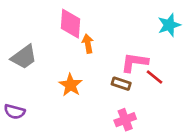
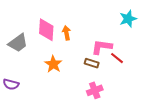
pink diamond: (71, 24) -> (46, 30), moved

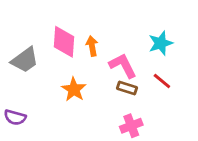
cyan star: (128, 19) -> (161, 43), moved
pink L-shape: (102, 47) -> (123, 66), moved, turned 55

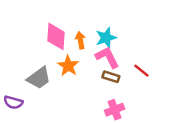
cyan star: (161, 43) -> (106, 38), moved
gray trapezoid: (25, 60) -> (39, 78), moved
orange star: (74, 89) -> (68, 66), moved

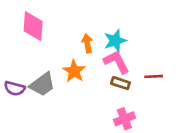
pink diamond: (56, 36) -> (33, 26), moved
red line: (141, 71) -> (154, 76), turned -42
purple semicircle: (13, 102) -> (15, 88), moved

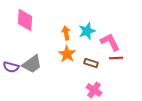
pink L-shape: (117, 62) -> (110, 42), moved
orange star: (74, 71) -> (67, 54), moved
pink cross: (124, 119) -> (94, 90), turned -35

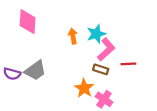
pink L-shape: (110, 42) -> (106, 49), moved, turned 75
orange star: (67, 54) -> (84, 88), moved

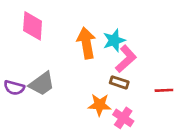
orange arrow: (73, 36) -> (86, 43), size x1.6
red line: (128, 64) -> (164, 90), moved
orange star: (84, 88) -> (100, 105), turned -30

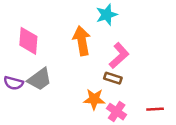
pink diamond: (33, 26) -> (28, 41), moved
cyan star: (114, 40) -> (107, 15), moved
red line: (164, 90) -> (155, 109), moved

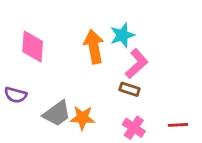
cyan star: (107, 15) -> (122, 35), moved
gray trapezoid: (40, 79) -> (57, 114), moved
orange star: (94, 99) -> (82, 118), moved

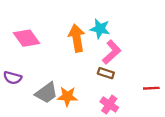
cyan star: (122, 35) -> (100, 29), turned 30
pink diamond: (33, 47) -> (27, 38), turned -40
red line: (178, 125) -> (151, 88), moved

